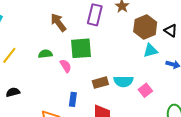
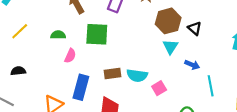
cyan triangle: (151, 51) -> (170, 47), turned -49
pink semicircle: (66, 66) -> (70, 56), moved, turned 48
blue rectangle: (73, 99) -> (81, 87), size x1.6

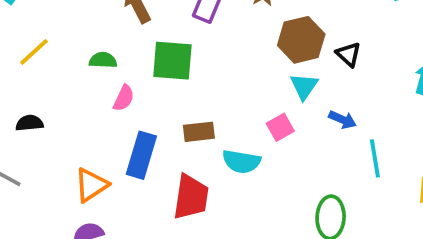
cyan semicircle: (137, 75) -> (241, 162), moved
pink square: (159, 88) -> (280, 127), moved

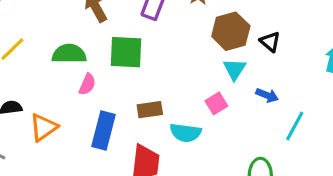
green semicircle: (103, 60) -> (69, 54), size x1.5
cyan line: (375, 158) -> (295, 126), turned 40
orange triangle: (91, 185) -> (44, 127), moved

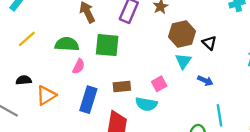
pink square: (216, 103) -> (159, 84), moved
cyan line: (295, 126) -> (219, 115), moved, turned -40

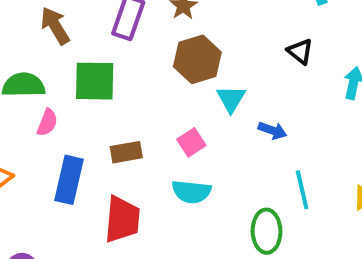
brown hexagon: (182, 34) -> (197, 59), moved
black triangle: (209, 43) -> (300, 51), moved
cyan semicircle: (146, 104) -> (191, 192), moved

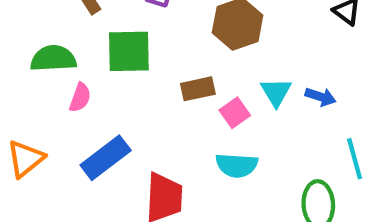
cyan triangle: (231, 99) -> (276, 92), moved
brown rectangle: (126, 152) -> (198, 89), moved
blue rectangle: (69, 180) -> (106, 158), turned 42

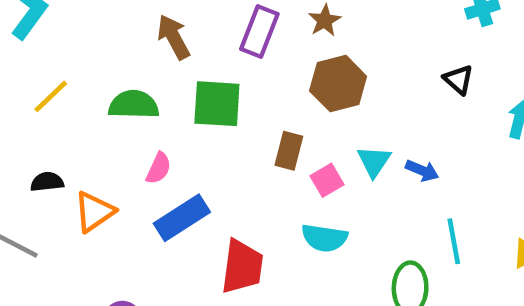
brown rectangle: (198, 89) -> (289, 151), turned -68
pink semicircle: (80, 98) -> (159, 168), moved

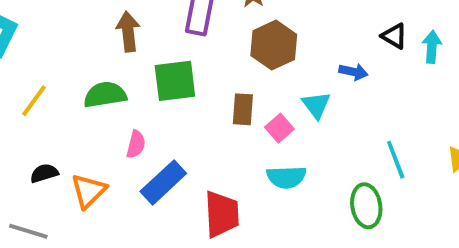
brown arrow: (174, 37) -> (128, 32), turned 33
black triangle: (458, 80) -> (394, 36), moved
blue arrow: (422, 170) -> (353, 72), moved

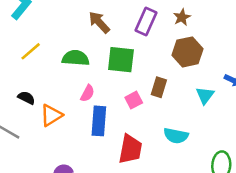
brown arrow: (128, 32) -> (99, 22), turned -50
pink square: (279, 128) -> (134, 100), moved
black semicircle: (44, 173) -> (26, 98), turned 30
blue rectangle: (163, 182) -> (99, 121), turned -56

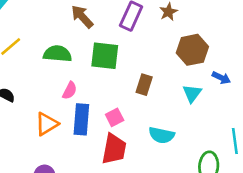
brown hexagon: (187, 52) -> (192, 50), moved
pink square: (134, 100) -> (115, 117), moved
orange triangle: (51, 115) -> (47, 124), moved

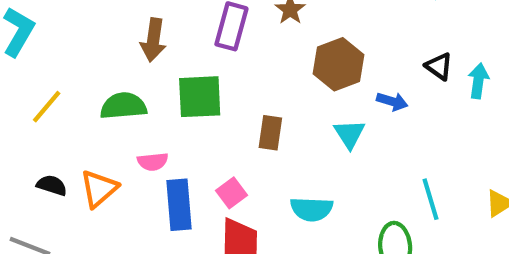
brown arrow: (82, 17) -> (153, 40), turned -120
pink semicircle: (70, 91) -> (153, 162), turned 66
orange triangle: (47, 124) -> (99, 189), moved

